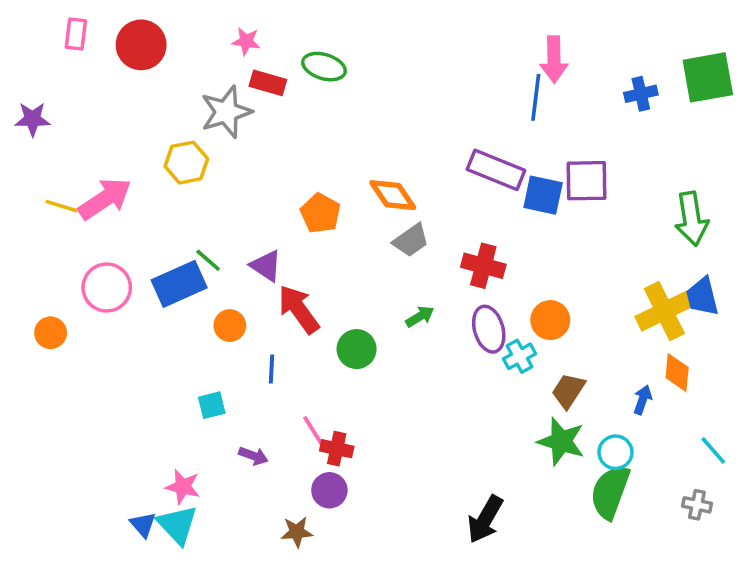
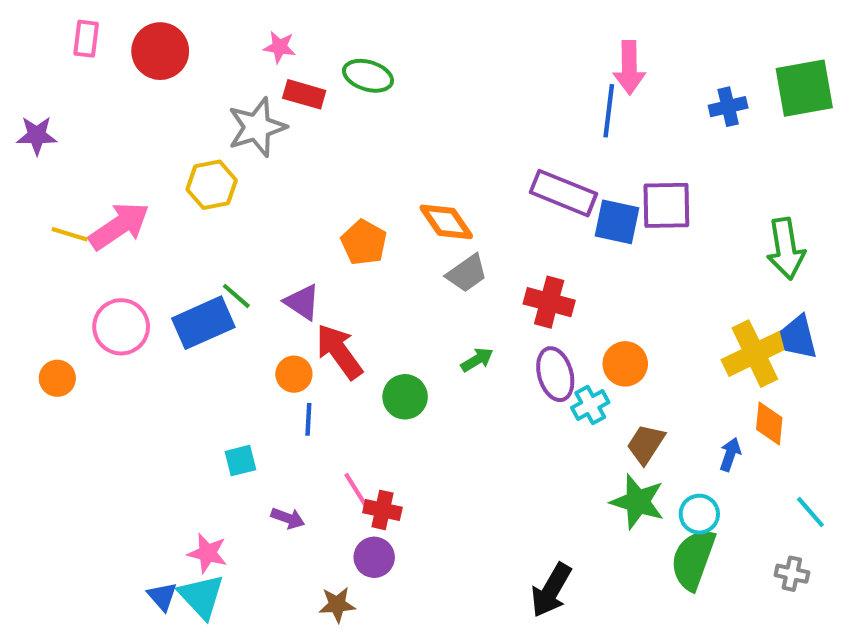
orange circle: (230, 326) -> (294, 374), moved

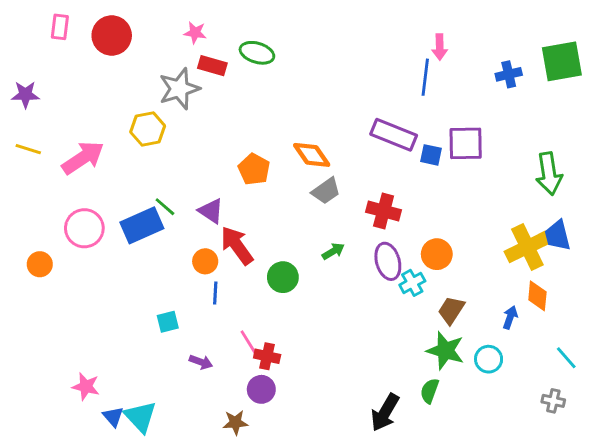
pink arrow: (629, 68) -> (440, 47), size x0.7
blue square: (617, 222) -> (431, 155), size x0.7
yellow line: (70, 234) -> (28, 149), moved
pink star: (208, 553) -> (86, 386), moved
green semicircle: (693, 559) -> (430, 391), moved, size x0.6

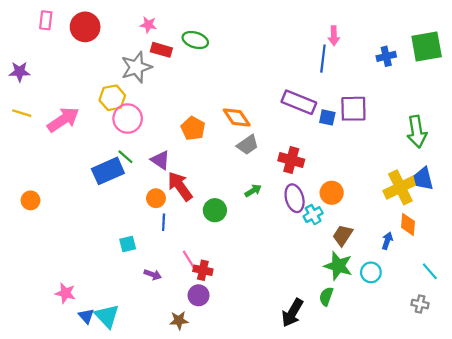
pink circle: (84, 228) -> (128, 119), moved

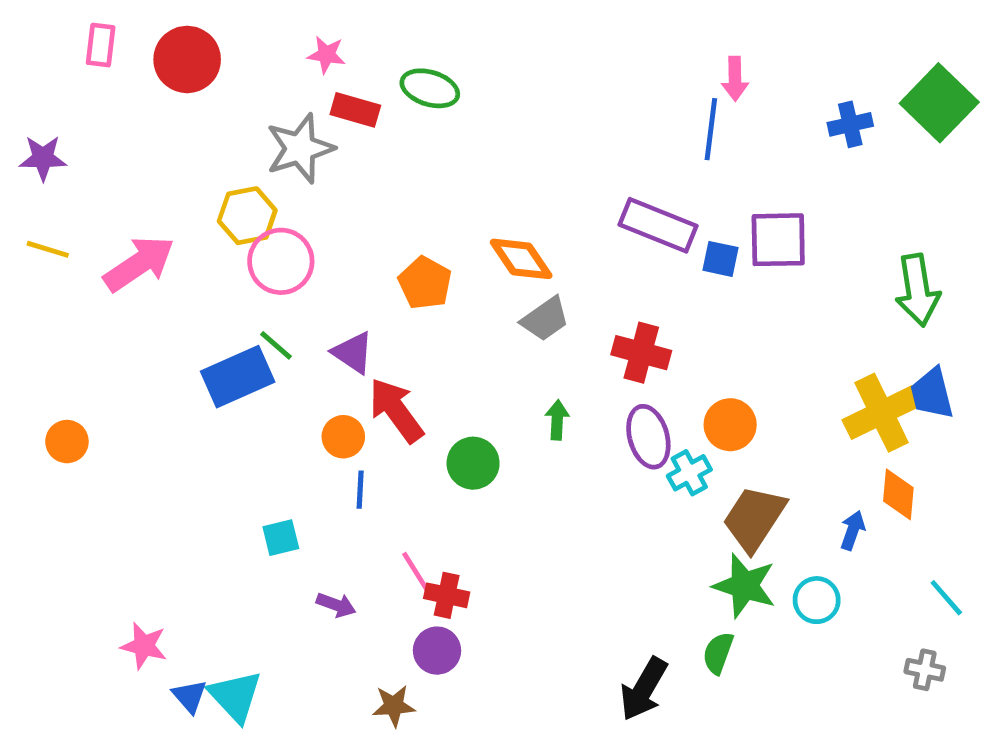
green square: (427, 47) -> (939, 103), turned -36
green arrow: (253, 191) -> (557, 420), turned -56
brown trapezoid: (343, 235) -> (754, 518), size x1.4

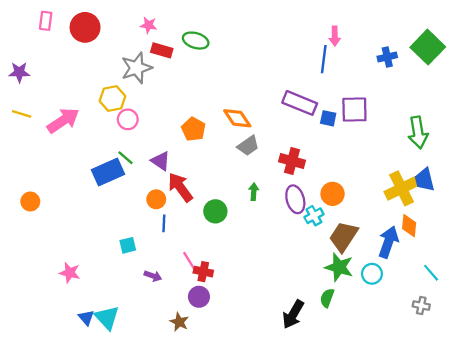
pink circle: (281, 261) -> (128, 119), size x0.7
blue arrow: (853, 530) -> (388, 242), size x1.8
pink star: (144, 646) -> (70, 273), moved
brown star: (394, 706) -> (179, 322), turned 30

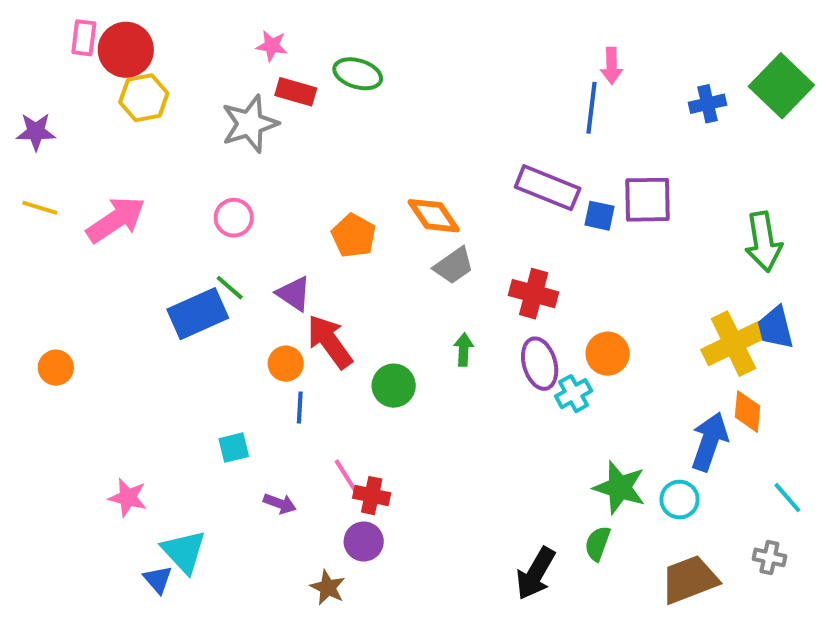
red circle: (85, 27) -> (126, 50), moved
yellow hexagon: (112, 99) -> (144, 98), moved
brown trapezoid: (343, 237) -> (689, 579), moved, turned 36
cyan triangle: (107, 318) -> (184, 551), moved

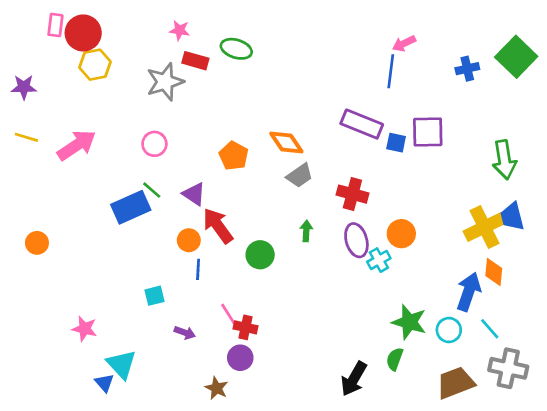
pink arrow: (612, 66) -> (404, 44), turned 65
cyan line: (787, 498) -> (490, 329), moved
gray cross: (769, 557) -> (508, 368), size x1.8

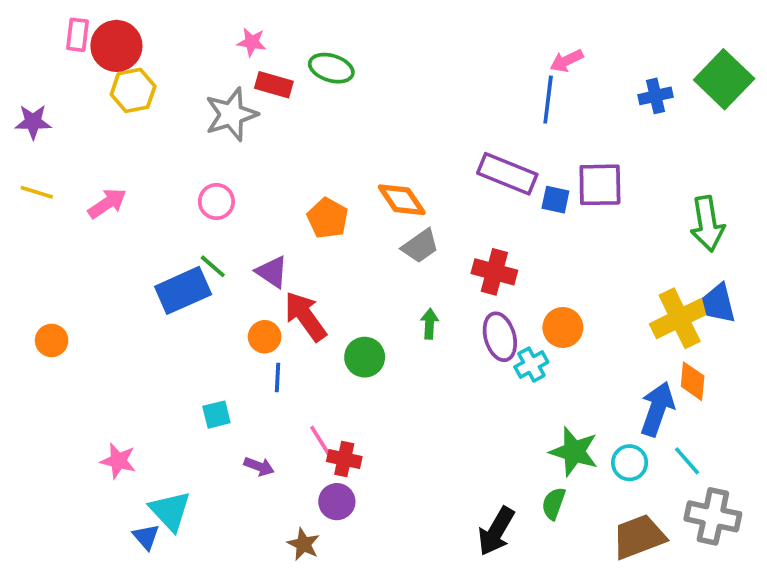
pink arrow: (77, 145) -> (107, 203), size x0.7

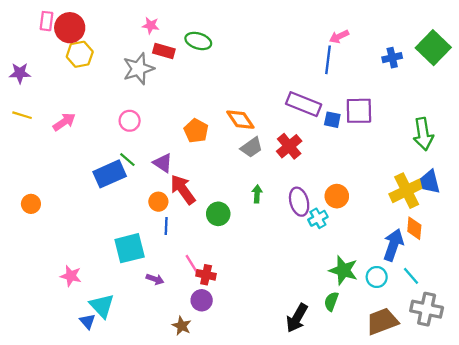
red cross: (494, 272) -> (289, 146), moved, turned 35
cyan square: (216, 415) -> (130, 248), size x1.8

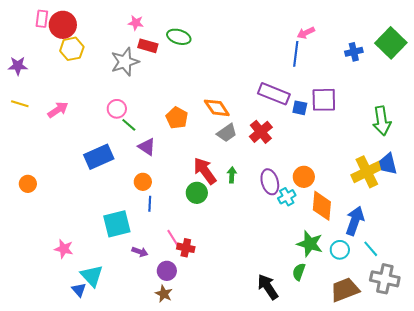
green line: (127, 160) -> (129, 125), moved
red arrow: (183, 189) -> (205, 171), moved
orange diamond: (414, 228) -> (322, 206), moved, size x1.4
purple circle: (202, 300) -> (167, 271), moved
black arrow: (297, 318) -> (268, 287), turned 116

